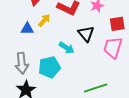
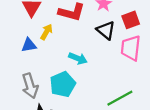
black triangle: (86, 34) -> (106, 30), moved

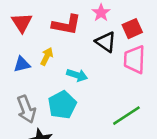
yellow arrow: (46, 32) -> (47, 56), moved

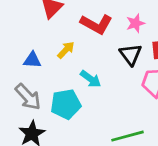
blue triangle: (22, 64) -> (32, 60), moved
gray arrow: (26, 109) -> (28, 97), turned -40

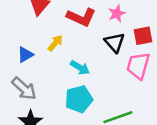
blue triangle: (32, 60) -> (25, 55), turned -30
cyan pentagon: (66, 104) -> (79, 99), moved

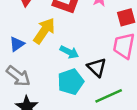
black triangle: (115, 42) -> (97, 67), moved
yellow arrow: (55, 43) -> (44, 31), size x1.6

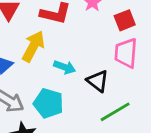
cyan pentagon: (71, 82) -> (48, 103), moved, turned -30

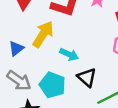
black triangle: (98, 81) -> (87, 77), moved

